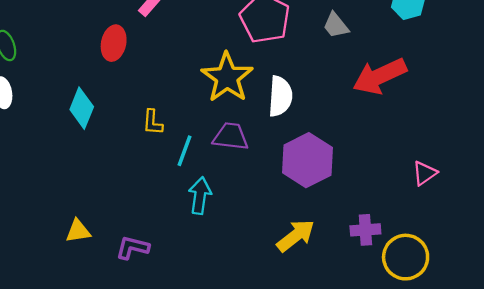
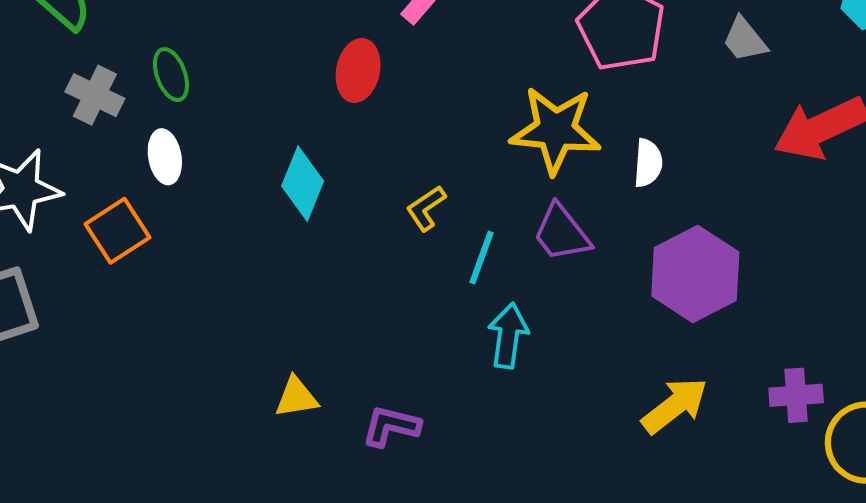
yellow star: (227, 77) -> (555, 130), turned -30
white semicircle: (280, 96) -> (648, 163), size x0.7
yellow L-shape: (153, 122) -> (426, 208), turned 52
purple trapezoid: (231, 136) -> (562, 233), turned -135

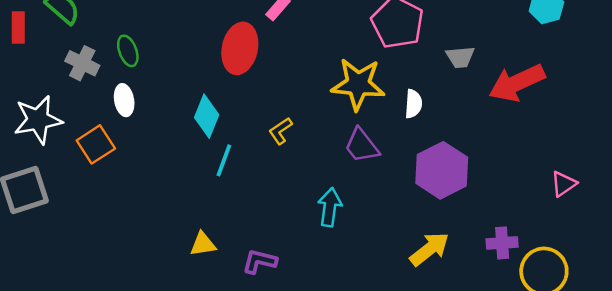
gray trapezoid: (745, 40) -> (460, 57), moved, turned -56
red ellipse: (358, 70) -> (240, 48), size x1.4
cyan line: (481, 258) -> (224, 160), moved

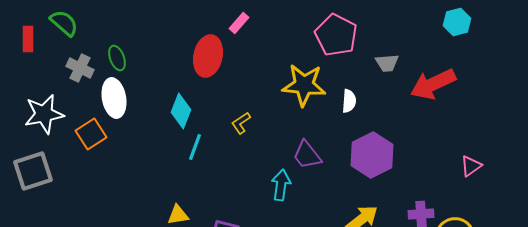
white ellipse: (124, 100) -> (114, 98), size x1.5
purple trapezoid: (362, 146) -> (307, 155), moved

